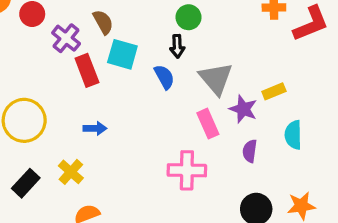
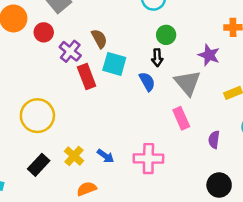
purple star: (243, 109) -> (209, 55), moved
blue arrow: (95, 128) -> (106, 156), moved, turned 36
pink cross: (187, 170) -> (148, 159), moved

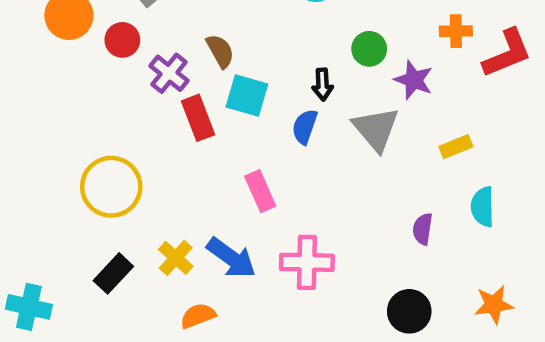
green circle: (166, 35) -> (369, 49), moved
blue semicircle: (147, 82) -> (305, 127), turned -132
pink rectangle: (181, 118) -> (260, 191), moved
blue arrow: (106, 156) -> (231, 258), size x1.6
black circle: (219, 185) -> (409, 311), moved

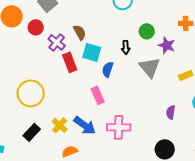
blue semicircle: (305, 127) -> (108, 69), moved

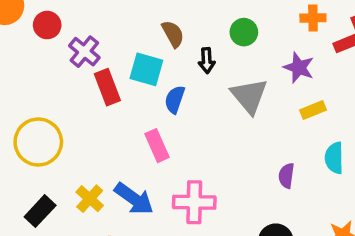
brown semicircle: (80, 32) -> (173, 34), moved
purple star: (167, 45) -> (299, 68), moved

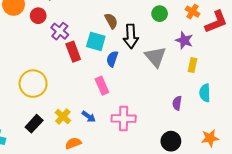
orange cross: (313, 18) -> (192, 12), turned 32
green circle: (244, 32) -> (160, 14), moved
black arrow: (207, 60) -> (131, 36), size x1.6
yellow rectangle: (313, 110) -> (192, 65), turned -56
blue arrow: (134, 199) -> (89, 116), size x0.6

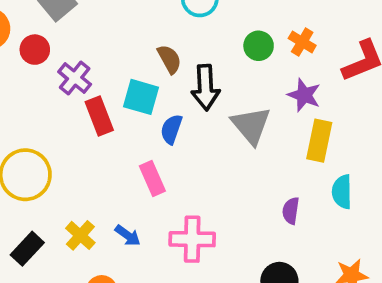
orange cross: (192, 12) -> (302, 42), moved
yellow rectangle: (192, 65) -> (319, 141), size x1.5

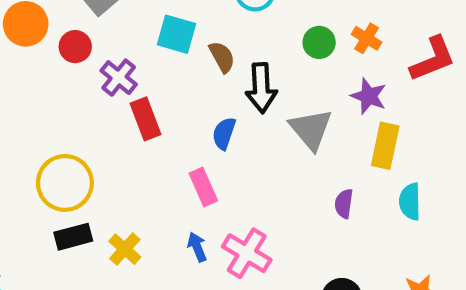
cyan square: (141, 97) -> (176, 34), moved
purple semicircle: (291, 211) -> (344, 204), moved
blue arrow: (128, 235) -> (197, 247), moved, turned -148
pink cross: (192, 239) -> (247, 253), turned 30
black rectangle: (27, 249) -> (73, 237), moved, turned 32

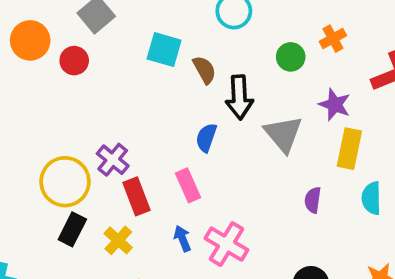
orange cross: (367, 38) -> (333, 39), moved, turned 30
purple cross: (119, 78) -> (113, 160), moved
red rectangle: (145, 119) -> (137, 196), moved
black rectangle: (73, 237) -> (72, 229), turned -48

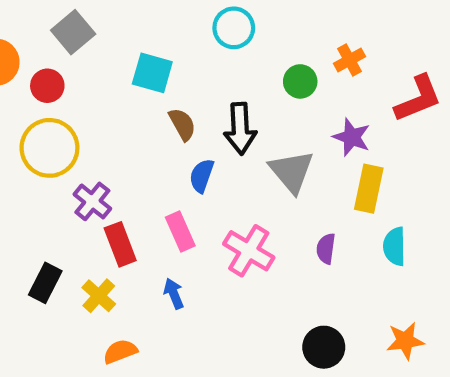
brown semicircle: (204, 70) -> (182, 124), moved
yellow circle: (65, 182) -> (49, 148), moved
pink cross: (226, 244) -> (249, 251), moved

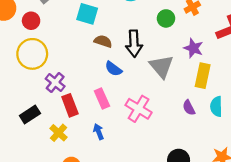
brown semicircle: (182, 124) -> (103, 41), turned -42
blue semicircle: (202, 176) -> (113, 69), turned -72
purple semicircle: (326, 249) -> (189, 108), moved, turned -35
black rectangle: (45, 283) -> (30, 114), moved, turned 30

